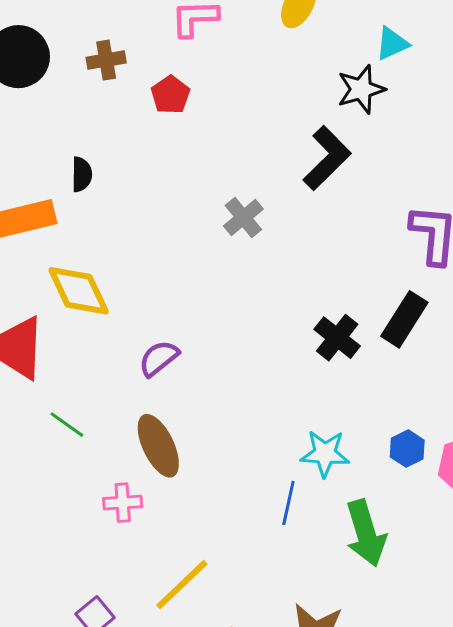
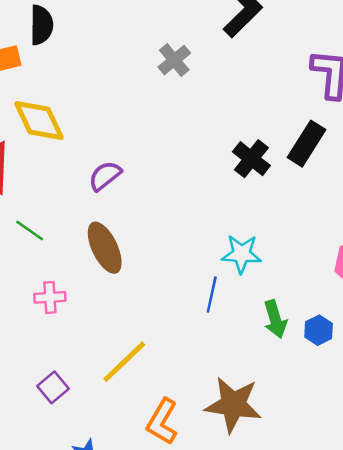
black semicircle: (82, 174) -> (41, 25), size x1.4
blue hexagon: (407, 449) -> (319, 330), moved
pink cross: (123, 503) -> (50, 297), moved
green arrow: (366, 533) -> (275, 319), size x0.7

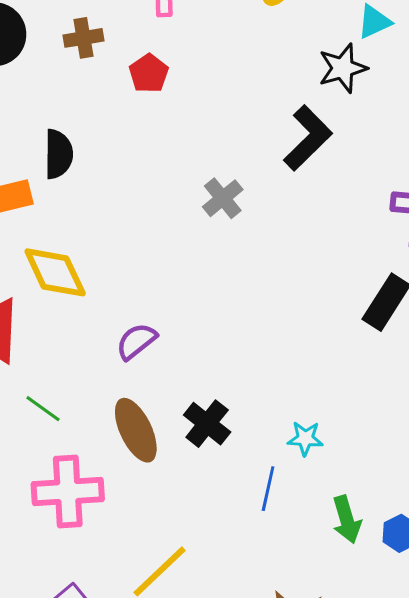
black cross: (251, 159) -> (207, 424), moved
cyan star: (242, 254) -> (305, 438), size x0.7
pink cross: (50, 297) -> (68, 492), size x1.8

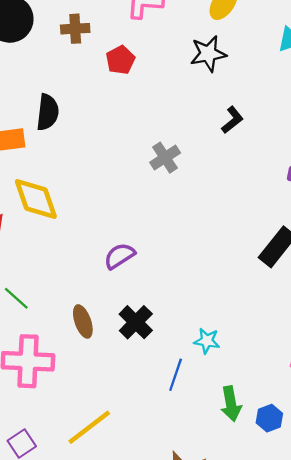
black star: (343, 68) -> (208, 54), moved
black L-shape: (308, 138) -> (232, 120), size x0.6
purple semicircle: (136, 341) -> (120, 256), moved
brown ellipse: (136, 430) -> (83, 321), size x0.7

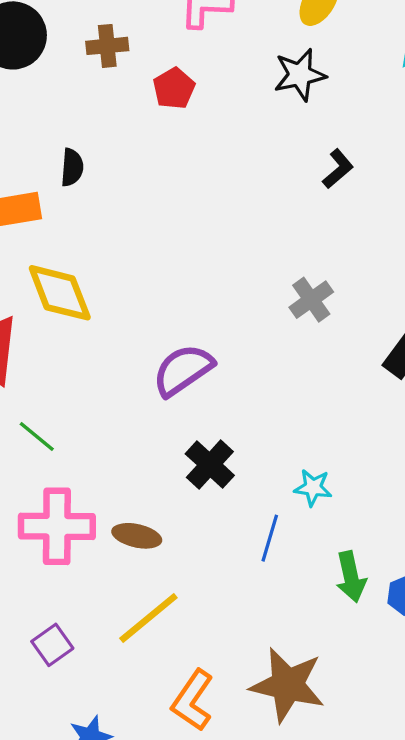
black semicircle: (48, 112) -> (72, 167), size x0.7
gray cross: (165, 158) -> (311, 300), moved
purple semicircle: (120, 256) -> (183, 370), size x1.4
brown ellipse: (83, 321) -> (137, 536), moved, turned -56

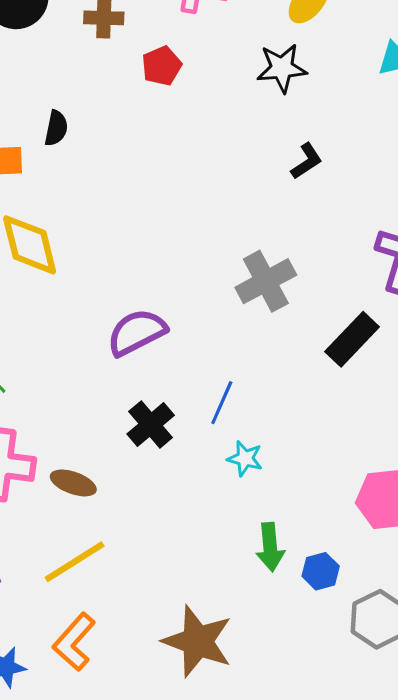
gray cross: (311, 300) -> (266, 281), size x1.4
blue line: (270, 538) -> (222, 403), moved
orange L-shape: (193, 700) -> (74, 642), moved

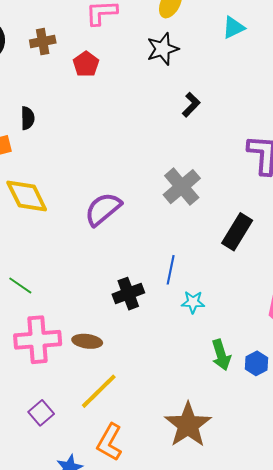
purple semicircle: (137, 332) -> (103, 209), moved
black rectangle: (352, 339) -> (237, 232), moved
black cross: (151, 425) -> (128, 294), turned 32
brown star: (198, 641) -> (188, 425), turned 30

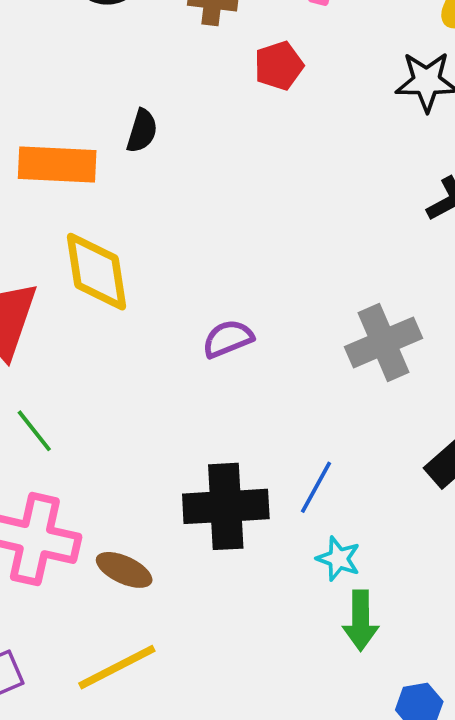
purple semicircle: (103, 209) -> (228, 339), size x0.7
black cross: (128, 294) -> (226, 506), size x1.4
green arrow: (221, 355) -> (361, 620), moved

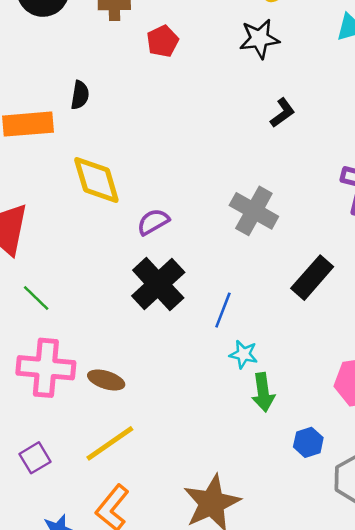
yellow diamond: (96, 272) -> (96, 180), moved
gray cross: (384, 342) -> (254, 211), turned -30
black cross: (226, 506) -> (158, 284), moved, turned -32

